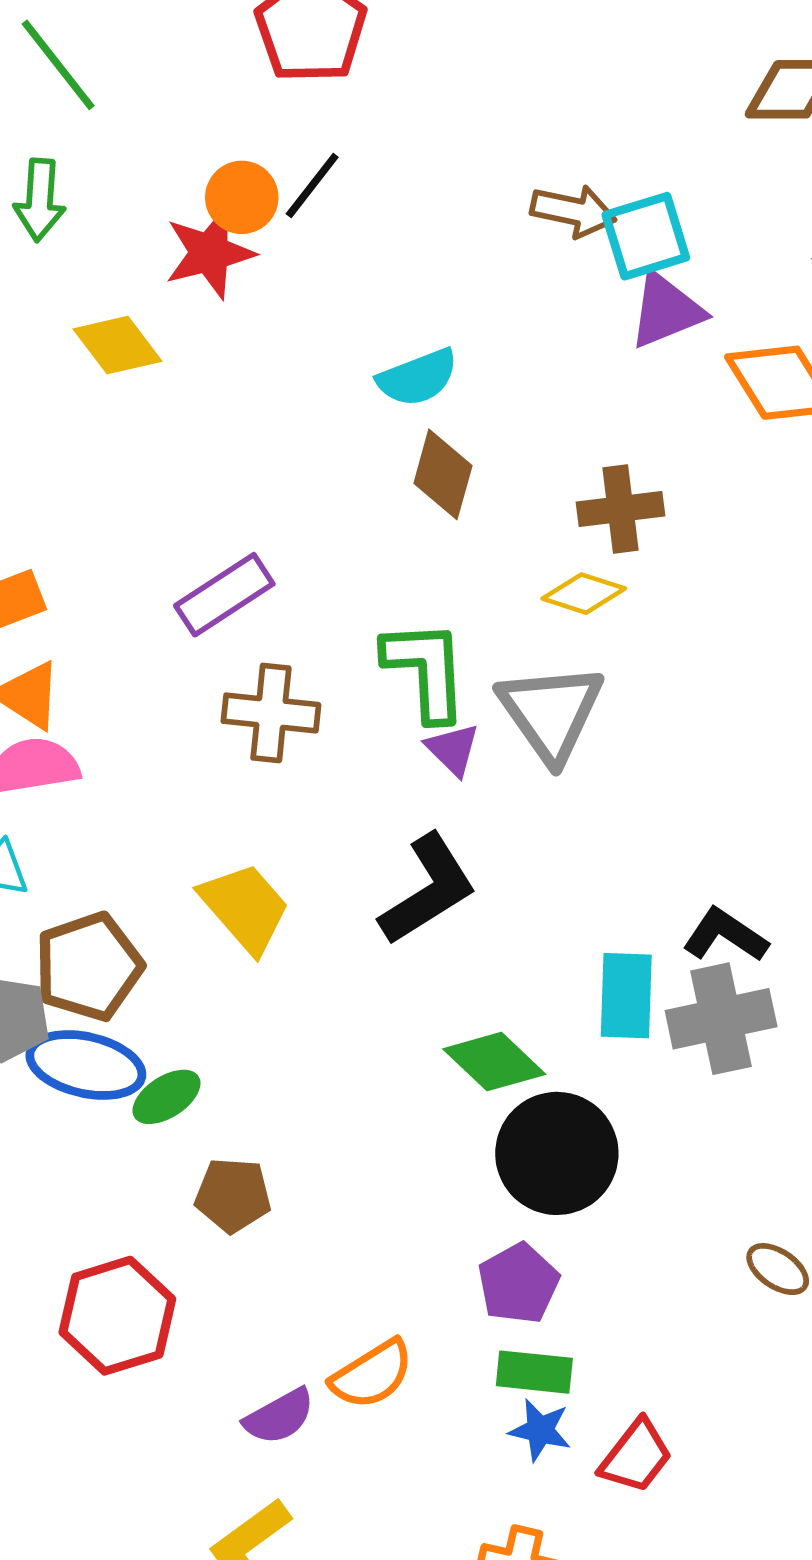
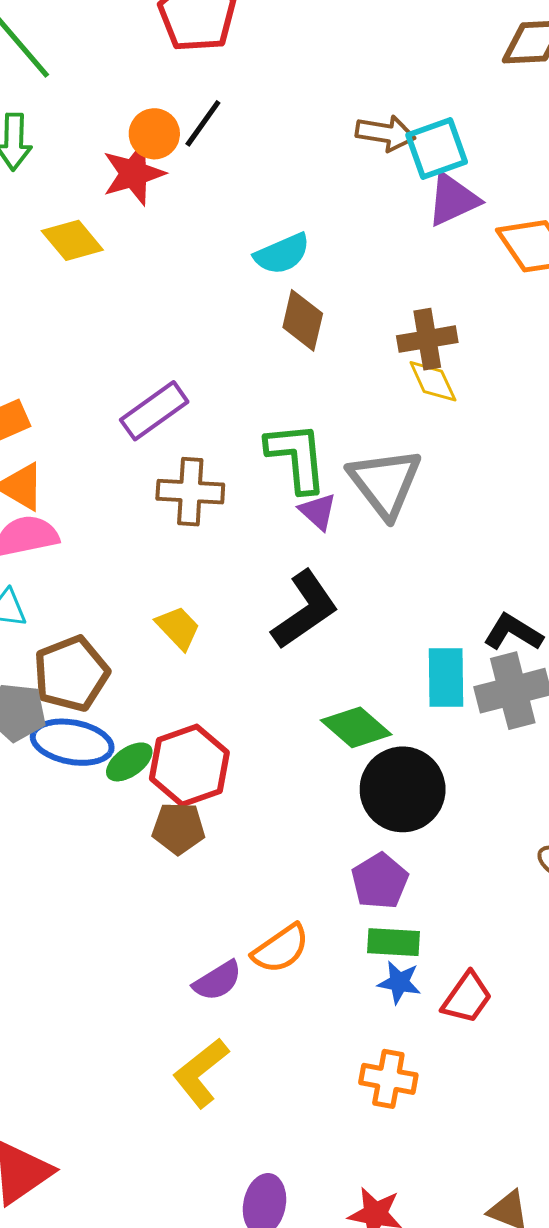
yellow diamond: (584, 594) -> (433, 381), moved, turned 50
yellow trapezoid: (245, 908) -> (178, 628), size x0.7
red hexagon: (117, 1316) -> (189, 765), moved

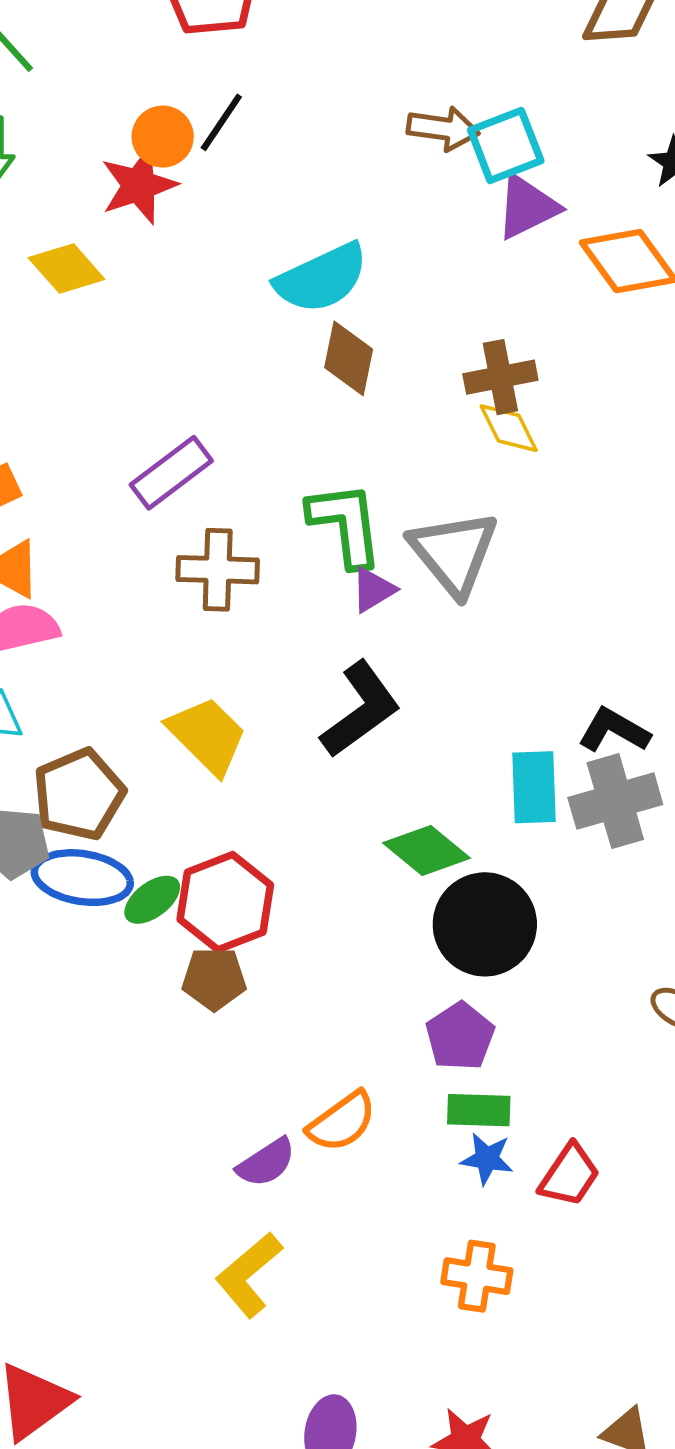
cyan semicircle: (282, 254) -> (322, 278), size x1.4
purple triangle: (318, 511) -> (373, 590), turned 48
yellow trapezoid: (178, 628) -> (207, 735), size x1.5

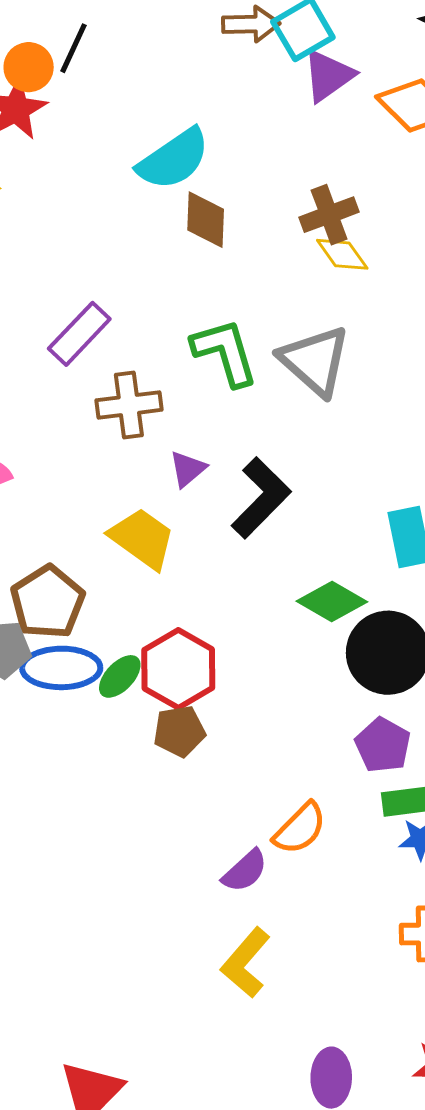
purple triangle: (373, 590) -> (188, 469), moved

